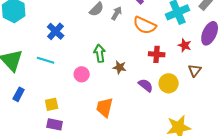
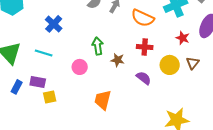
red cross: (157, 54) -> (145, 47), moved
yellow circle: (169, 83) -> (170, 65), moved
purple rectangle: (55, 124) -> (38, 82), moved

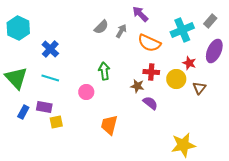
blue cross: (54, 24) -> (50, 49), moved
brown star: (118, 60) -> (137, 86), moved
yellow circle: (170, 65) -> (176, 79), moved

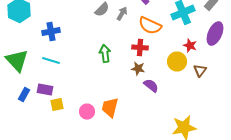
blue cross: (50, 49) -> (51, 32), turned 36
red cross: (151, 72) -> (140, 48), moved
pink circle: (86, 92) -> (87, 112), moved

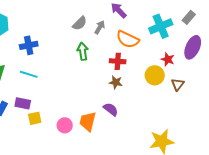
green arrow: (105, 54) -> (83, 51), moved
purple semicircle: (151, 86) -> (111, 109), moved

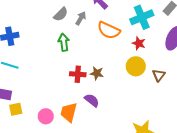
red star: (168, 59) -> (139, 43), moved
red cross: (118, 61) -> (78, 74), moved

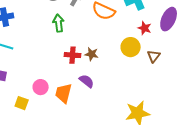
red star: (139, 43) -> (145, 28), moved
yellow square: (16, 109) -> (22, 103), moved, turned 32
pink circle: (46, 116) -> (41, 87), moved

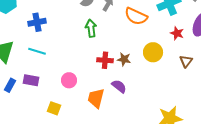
yellow circle: (131, 47) -> (153, 52), moved
pink circle: (41, 87) -> (69, 80), moved

